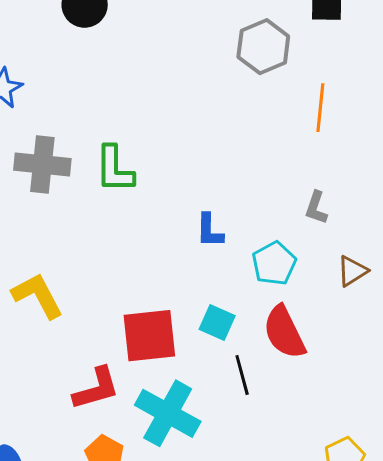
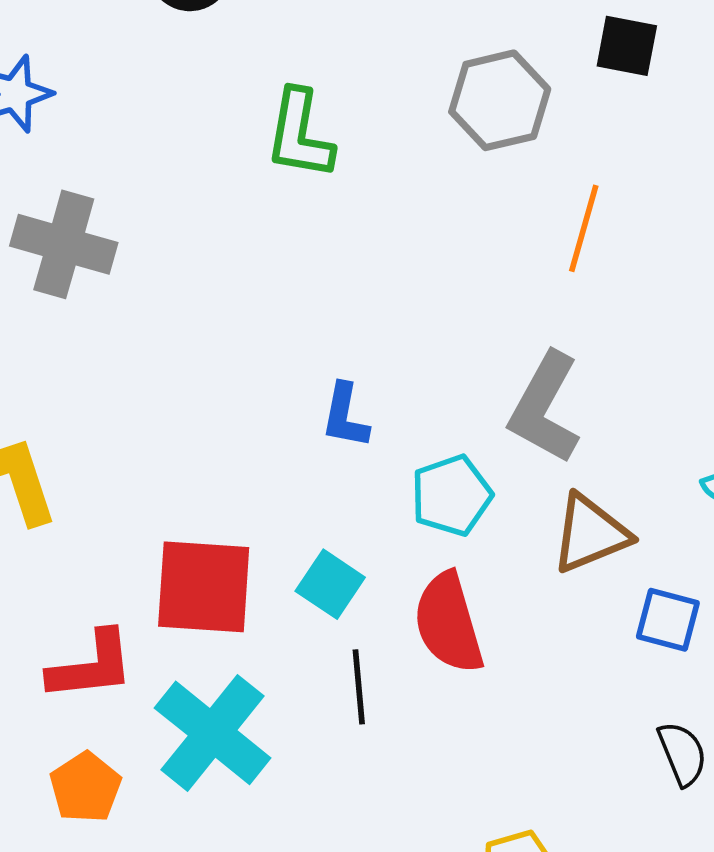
green L-shape: (114, 169) -> (300, 134), moved
gray L-shape: (316, 208) -> (545, 408), size x1.8
brown triangle: (352, 271) -> (590, 534), size x1.4

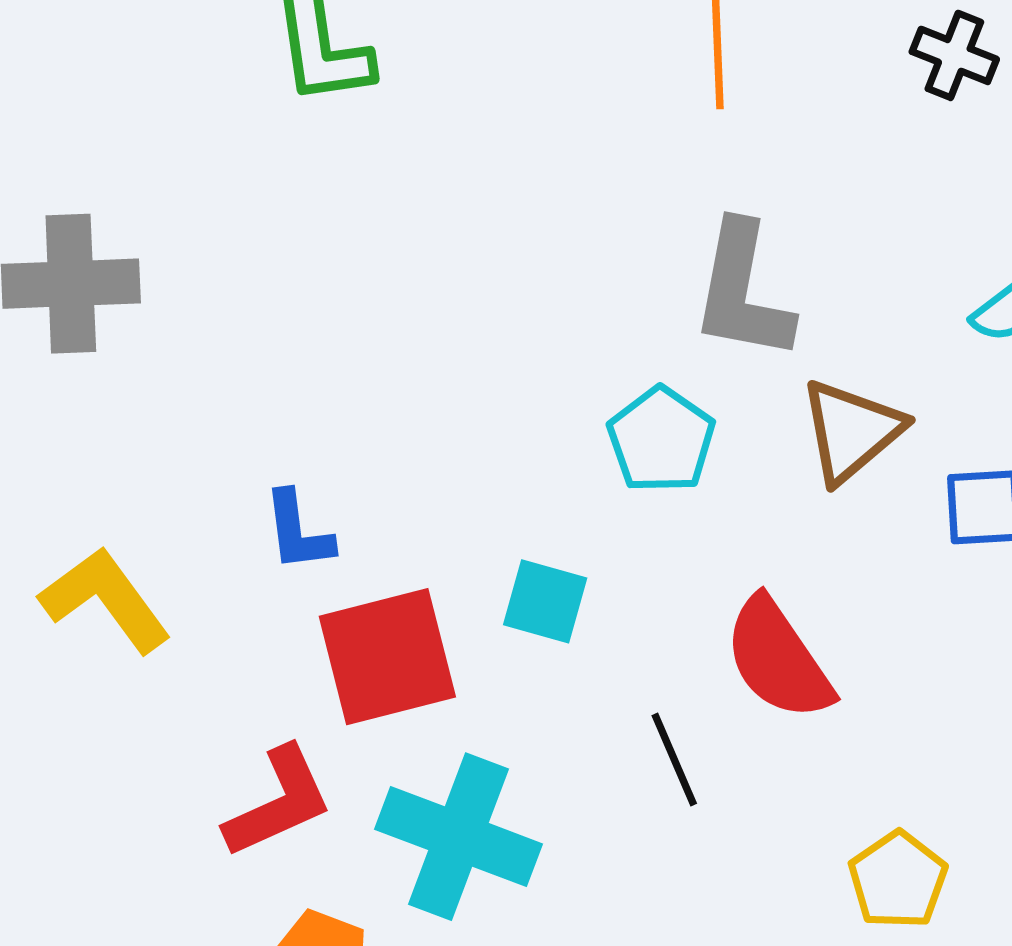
blue L-shape: (345, 416) -> (298, 531), moved
red semicircle: (448, 623) -> (778, 659), moved
black line: (359, 687) -> (674, 759), moved

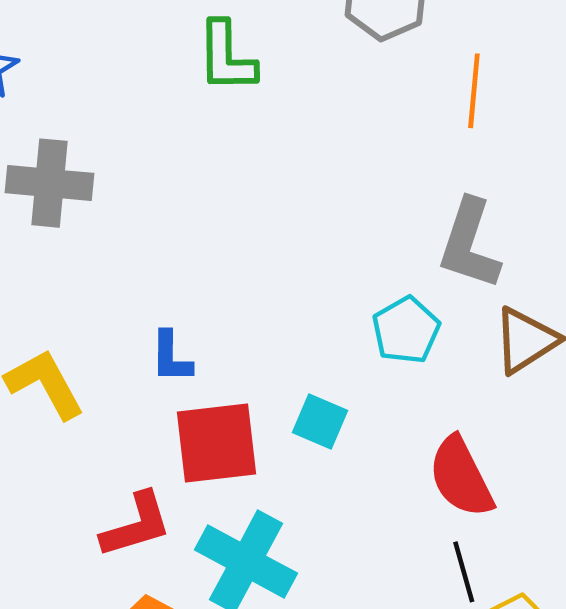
black line: (674, 759) -> (464, 572), moved

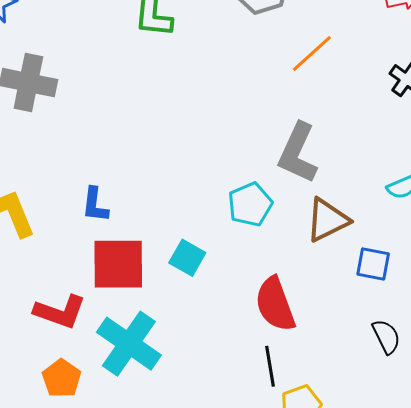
orange line: (474, 91) -> (312, 53), turned 36
red L-shape: (136, 525) -> (60, 312), turned 30

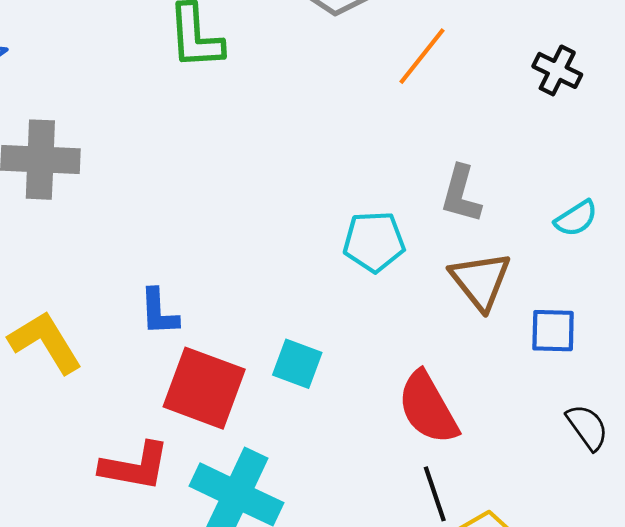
gray L-shape: (298, 153) -> (461, 194), moved, size x0.7
cyan pentagon: (250, 204) -> (374, 242), moved, turned 30
brown triangle: (327, 220) -> (481, 281), turned -33
red square: (118, 264) -> (204, 388), turned 30

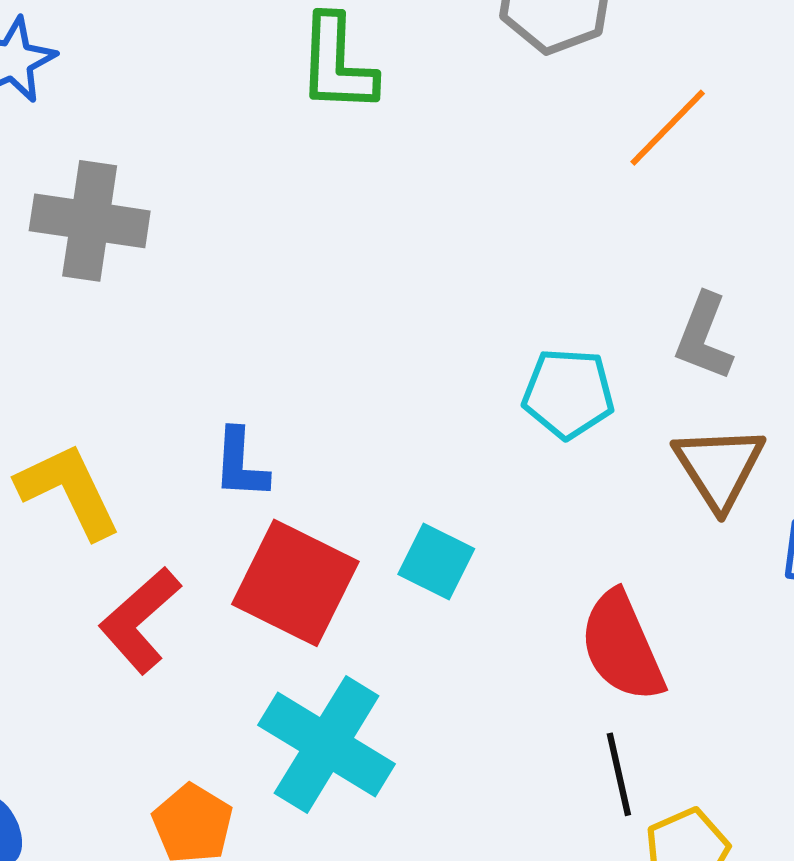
red L-shape: (135, 466) -> (140, 620), moved, turned 122

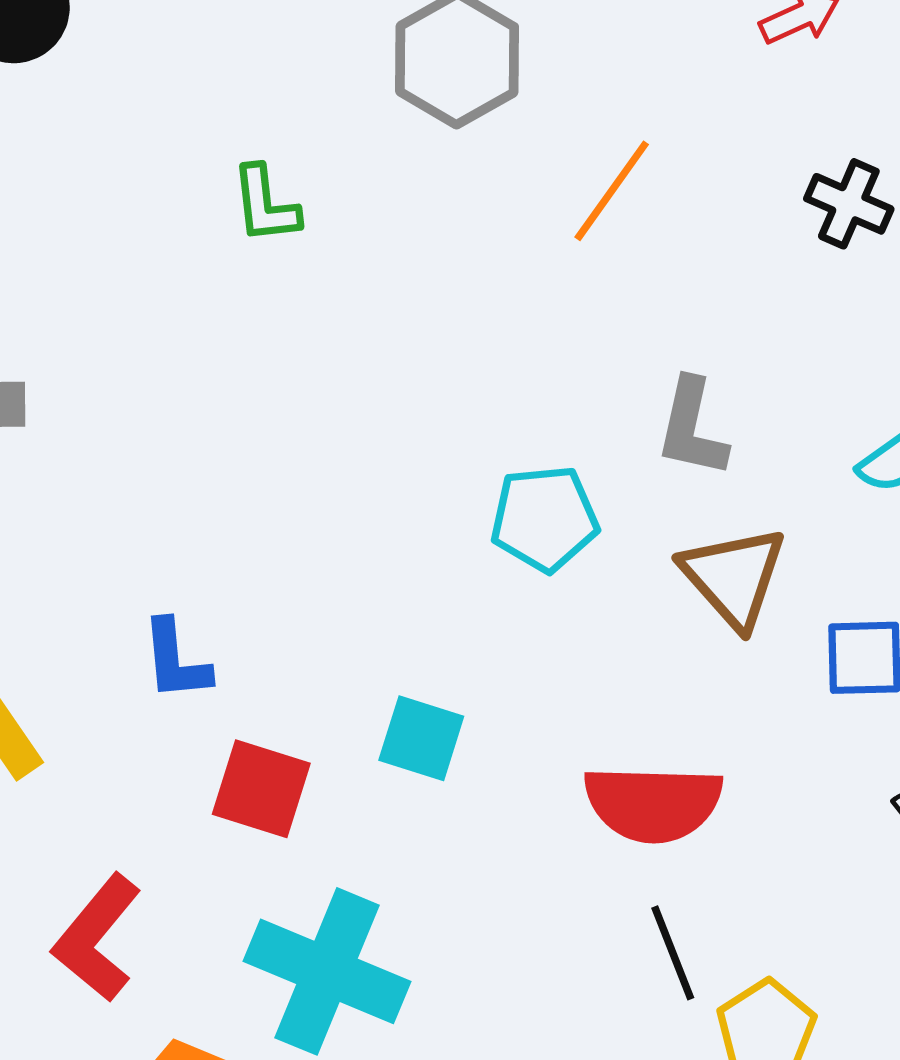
green L-shape: (337, 64) -> (265, 205), moved, size x0.7
red square: (295, 583) -> (261, 789), size x0.7
red L-shape: (140, 620) -> (97, 938), moved
red semicircle: (622, 646) -> (653, 803), turned -56

